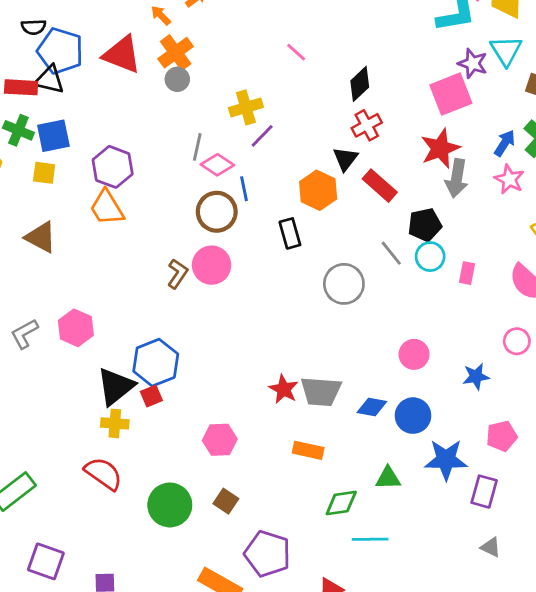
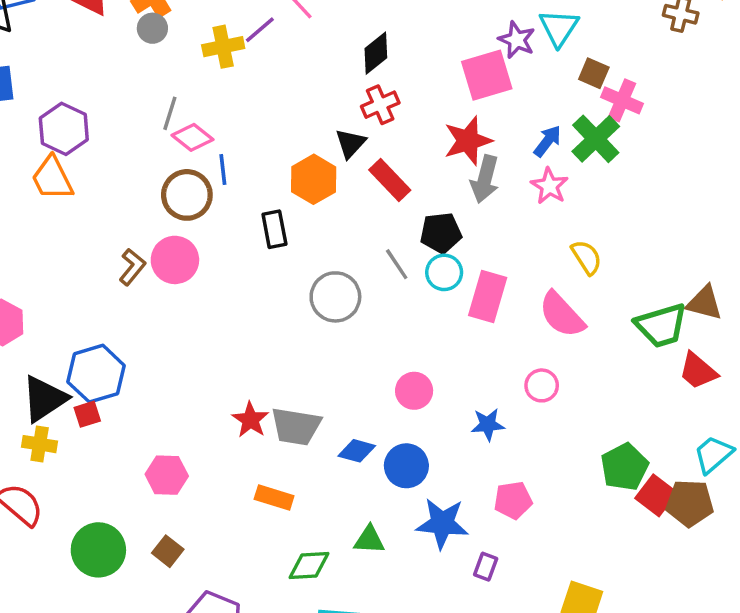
yellow cross: (246, 107) -> (223, 47), moved
purple line: (262, 136) -> (260, 30), moved
pink rectangle: (467, 273) -> (488, 297), size x1.8
purple rectangle: (484, 492) -> (486, 567), size x0.7

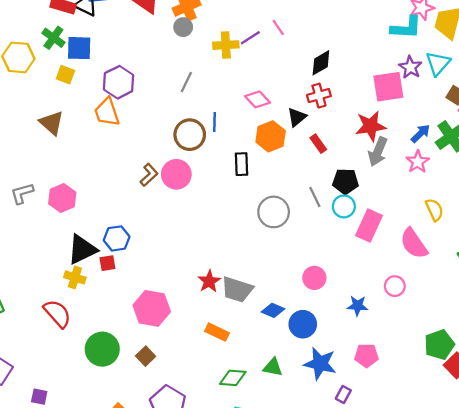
pink diamond: (193, 137) -> (257, 99), moved
red rectangle: (390, 180) -> (318, 144), size x0.7
blue hexagon: (96, 374) -> (117, 238), size x0.7
pink hexagon: (167, 475) -> (152, 308), size x1.4

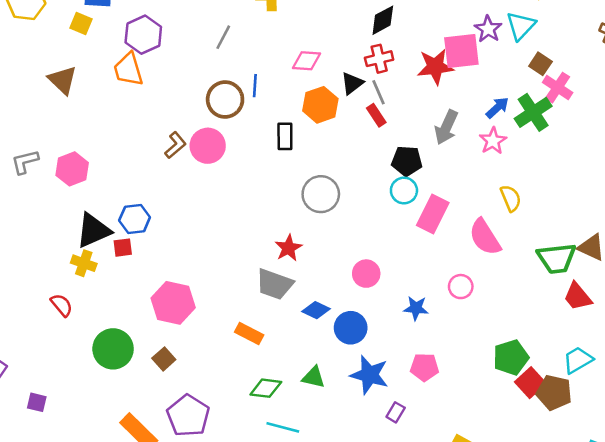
pink diamond: (257, 99) -> (306, 61), turned -45
red star: (371, 126) -> (435, 67), moved
gray line: (315, 197) -> (378, 92), moved
red star: (209, 281) -> (288, 248), moved
red semicircle: (57, 314) -> (62, 305), size x0.7

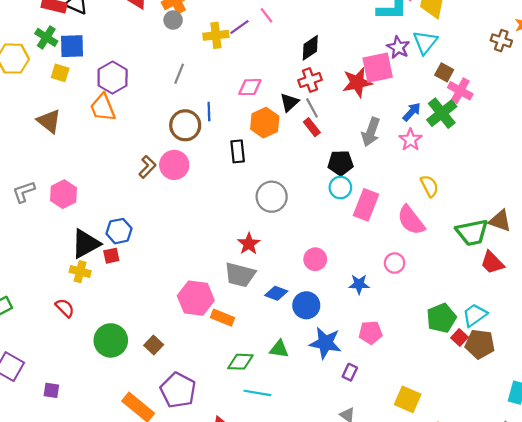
pink hexagon: (173, 303) -> (196, 298), moved
cyan trapezoid: (578, 360) -> (475, 315), moved
red square: (530, 383) -> (460, 338), size x0.7

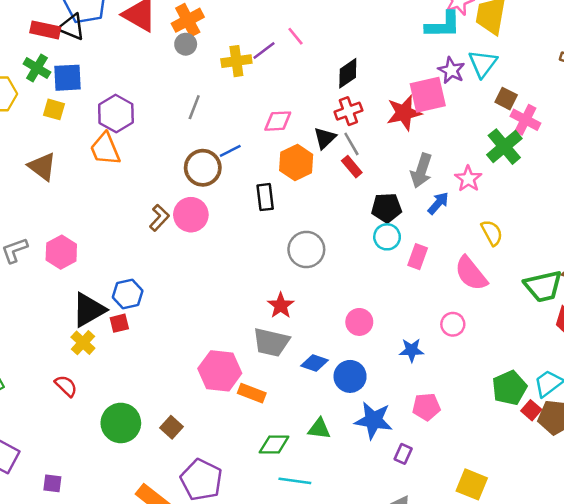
blue line: (209, 111) -> (230, 151), turned 66
blue arrow: (412, 112) -> (438, 203), moved
pink rectangle: (366, 205) -> (418, 257), size x0.7
yellow cross: (80, 272) -> (83, 343), turned 30

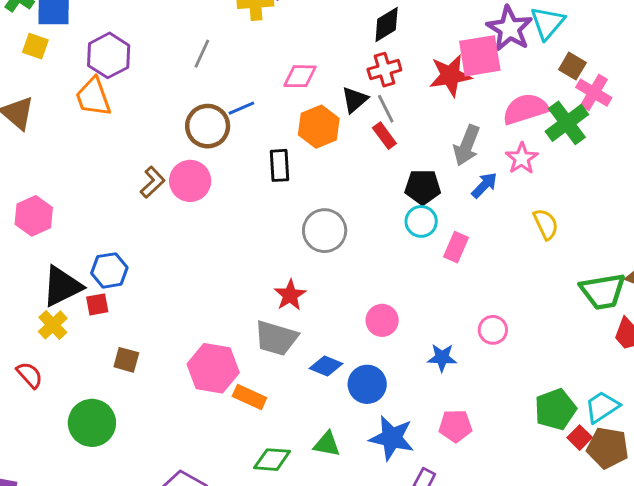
purple star: (451, 70) -> (510, 29), size x1.4
pink semicircle: (471, 273) -> (525, 109), moved, turned 108
brown square: (171, 427) -> (126, 360), moved, turned -30

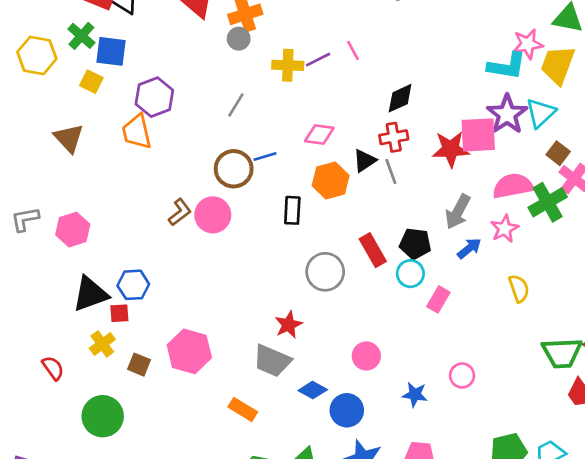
red rectangle: (384, 136) -> (373, 250), moved, size x1.4
yellow cross: (53, 325) -> (102, 344), moved
pink hexagon: (213, 368) -> (189, 351), moved

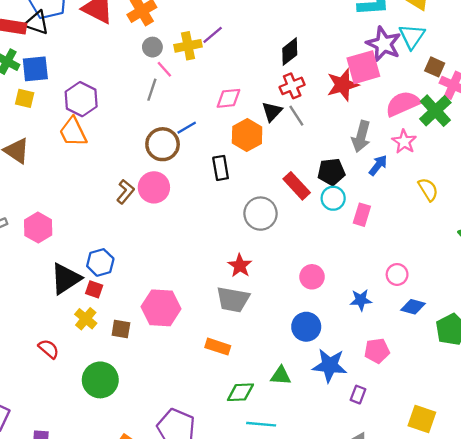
gray circle: (239, 39) -> (152, 47), moved
pink line: (353, 50) -> (164, 69), moved
red square: (119, 313) -> (94, 289), turned 36
blue diamond: (313, 390) -> (413, 307), moved

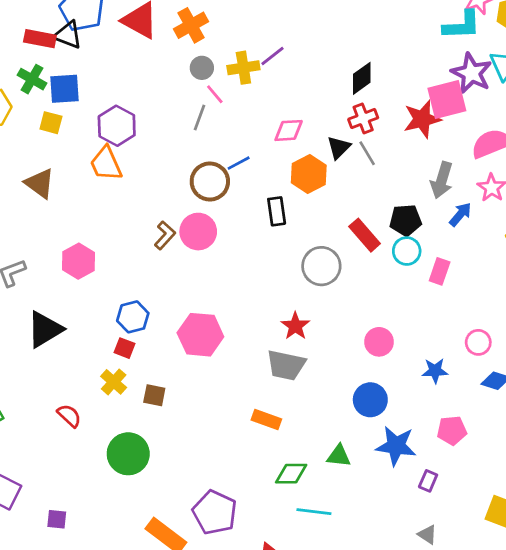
pink hexagon: (38, 228) -> (79, 261), moved
black triangle: (66, 279) -> (45, 329), moved
pink hexagon: (161, 308) -> (200, 335), moved

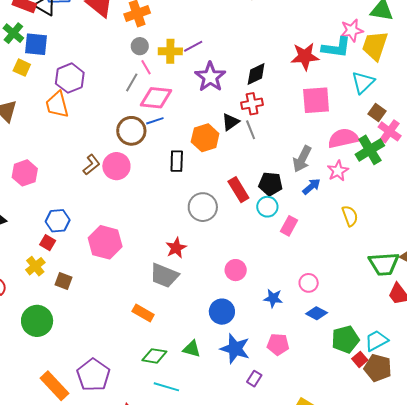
purple star: (472, 73) -> (210, 77), moved
red star: (422, 119) -> (305, 56), moved
pink diamond: (289, 130) -> (156, 98), moved, size x1.4

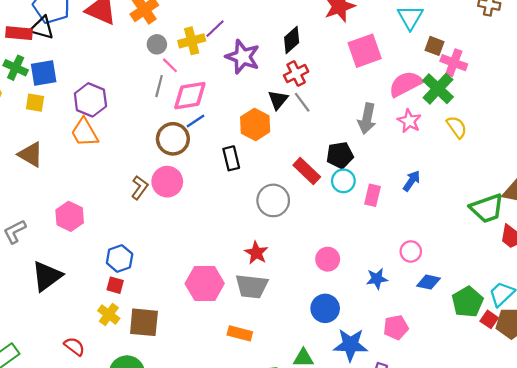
blue arrow: (312, 186) -> (412, 181), moved
yellow semicircle: (350, 216) -> (457, 127), moved
pink hexagon: (105, 242) -> (205, 284), moved
brown square: (64, 281) -> (144, 322), size x1.6

